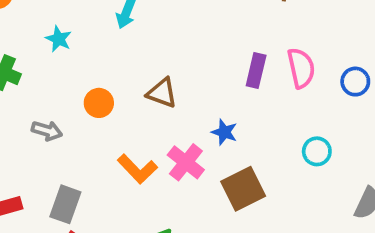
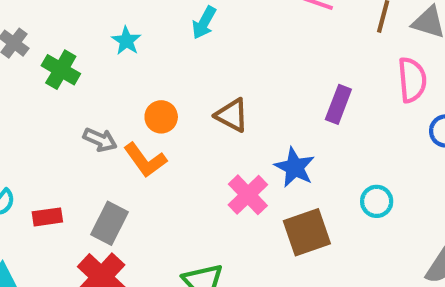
pink semicircle: (301, 68) -> (412, 80), moved
blue star: (224, 132) -> (295, 167), size x1.4
cyan circle: (317, 151) -> (377, 201), moved
orange L-shape: (137, 169) -> (145, 160), moved

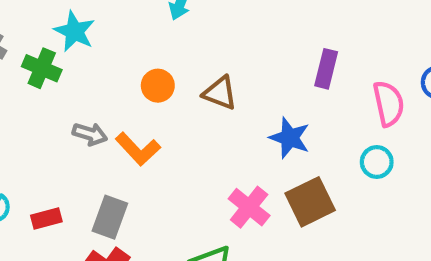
cyan star: (126, 41) -> (75, 31), moved, size x1.4
pink semicircle: (412, 80) -> (389, 104), moved
orange circle: (161, 117) -> (158, 86), moved
pink cross: (248, 195) -> (249, 207), moved

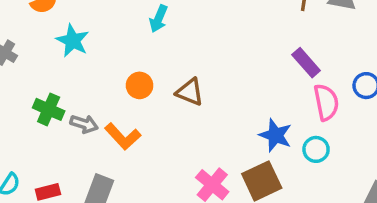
green cross: (42, 68) -> (49, 109), moved
purple rectangle: (326, 69) -> (306, 63), moved, turned -56
blue star: (290, 138) -> (275, 135), moved

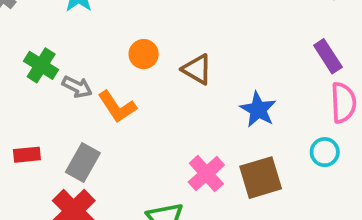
blue star: (275, 135) -> (258, 110), moved

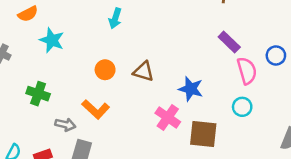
gray arrow: (77, 87) -> (65, 125), moved
pink cross: (206, 174) -> (168, 117), moved
brown square: (261, 178) -> (203, 134), turned 36

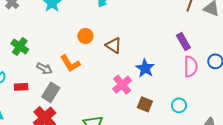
green cross: (38, 94) -> (20, 46), moved
cyan circle: (242, 107) -> (179, 105), moved
brown square: (203, 134) -> (145, 104), size x0.7

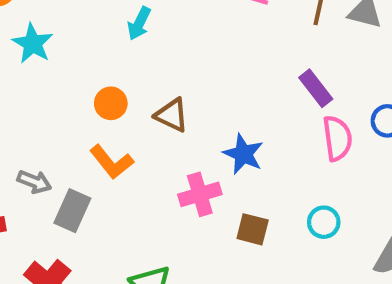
orange L-shape: (70, 63) -> (112, 162), moved
pink cross: (122, 85) -> (200, 194), turned 30
gray rectangle: (51, 92) -> (72, 211), moved

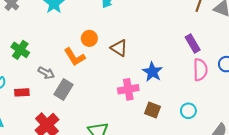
orange L-shape: (112, 162) -> (75, 57), moved

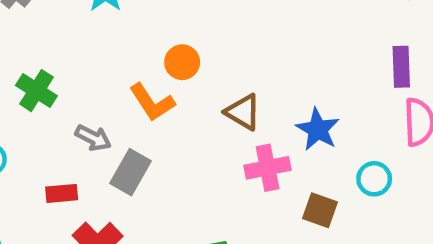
purple rectangle: (193, 43) -> (401, 67), turned 30
brown triangle: (119, 48) -> (243, 112), moved
red rectangle: (22, 92) -> (62, 193), moved
cyan circle: (188, 111) -> (374, 179), moved

